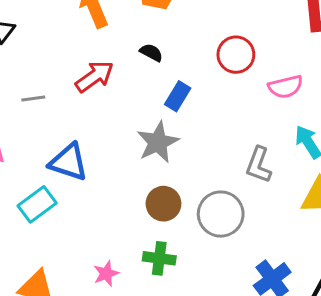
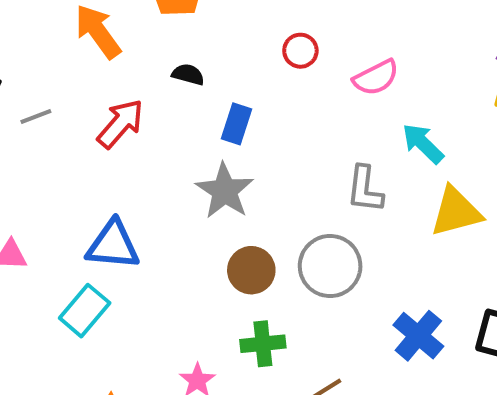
red circle: (236, 55) -> (300, 51), size x0.7
gray line: (33, 98) -> (36, 117), moved

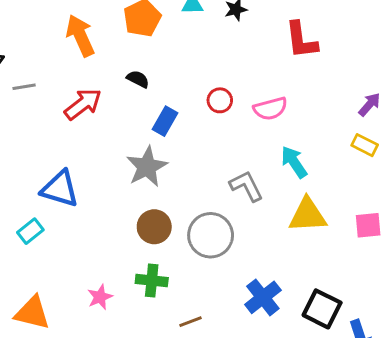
red circle: (300, 51) -> (220, 100), moved
gray L-shape: (365, 189) -> (246, 186), turned 135
cyan rectangle: (85, 311) -> (30, 231), size x0.7

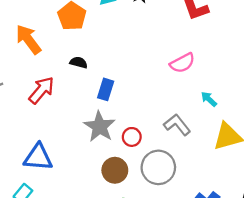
red circle: (220, 100) -> (132, 137), moved
cyan arrow: (294, 162) -> (209, 99), size x0.7

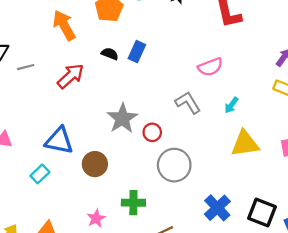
blue rectangle: (106, 89) -> (137, 52), moved
cyan arrow: (209, 99) -> (231, 105), turned -105
gray L-shape: (177, 125) -> (188, 103), moved
brown circle: (115, 170) -> (95, 164), moved

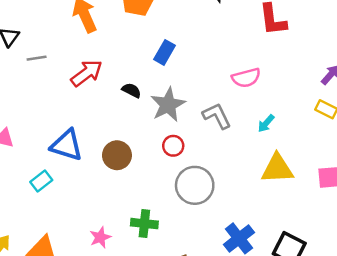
black semicircle: (110, 54) -> (132, 90), moved
gray star: (122, 118) -> (168, 105), moved
brown circle: (95, 164) -> (117, 155), moved

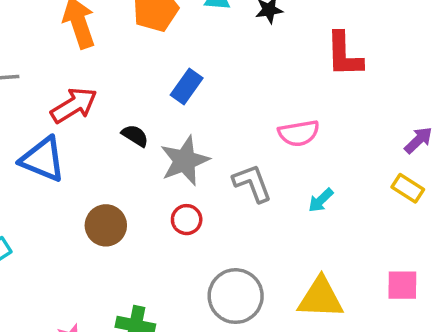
blue triangle: (67, 145) -> (43, 159), moved
yellow triangle: (277, 169) -> (321, 298), moved
gray circle: (195, 185) -> (236, 296), moved

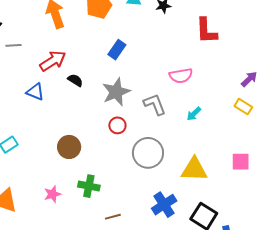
black semicircle: (135, 136) -> (75, 80), moved
blue triangle: (43, 159) -> (35, 92), size x0.7
brown circle: (106, 225) -> (69, 147), moved
gray circle: (236, 296) -> (148, 153), moved

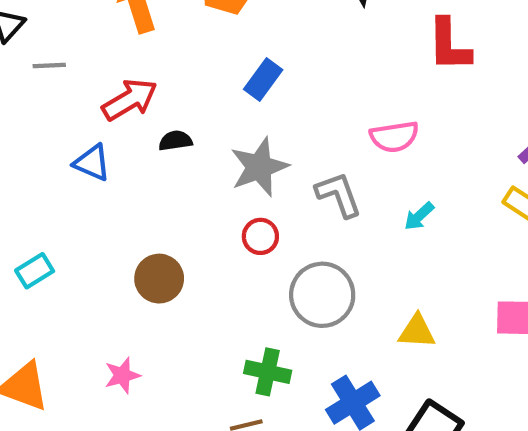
black semicircle: (75, 80) -> (175, 141), turned -42
yellow triangle: (194, 169) -> (417, 331), size x0.7
green cross: (89, 186) -> (268, 372), moved

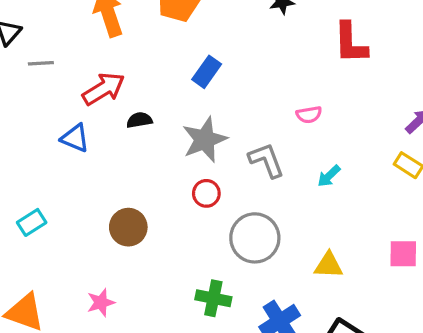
pink semicircle: (394, 137) -> (309, 115), size x0.7

